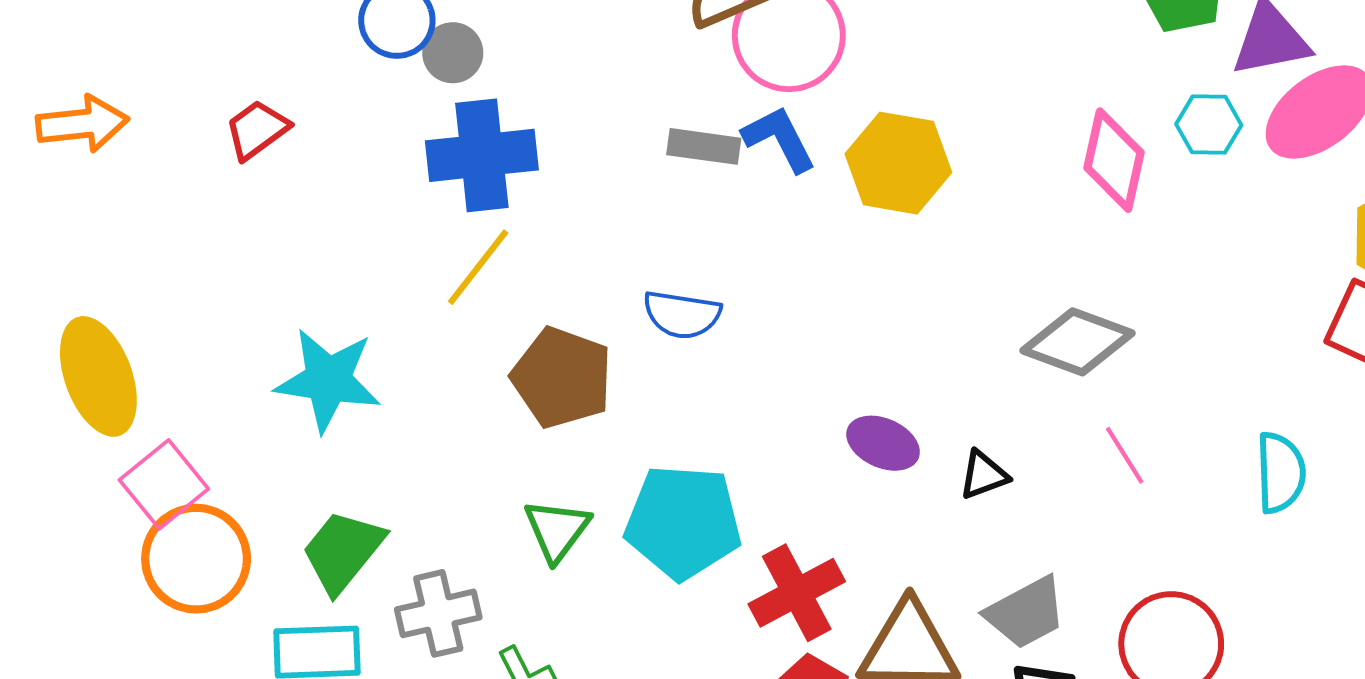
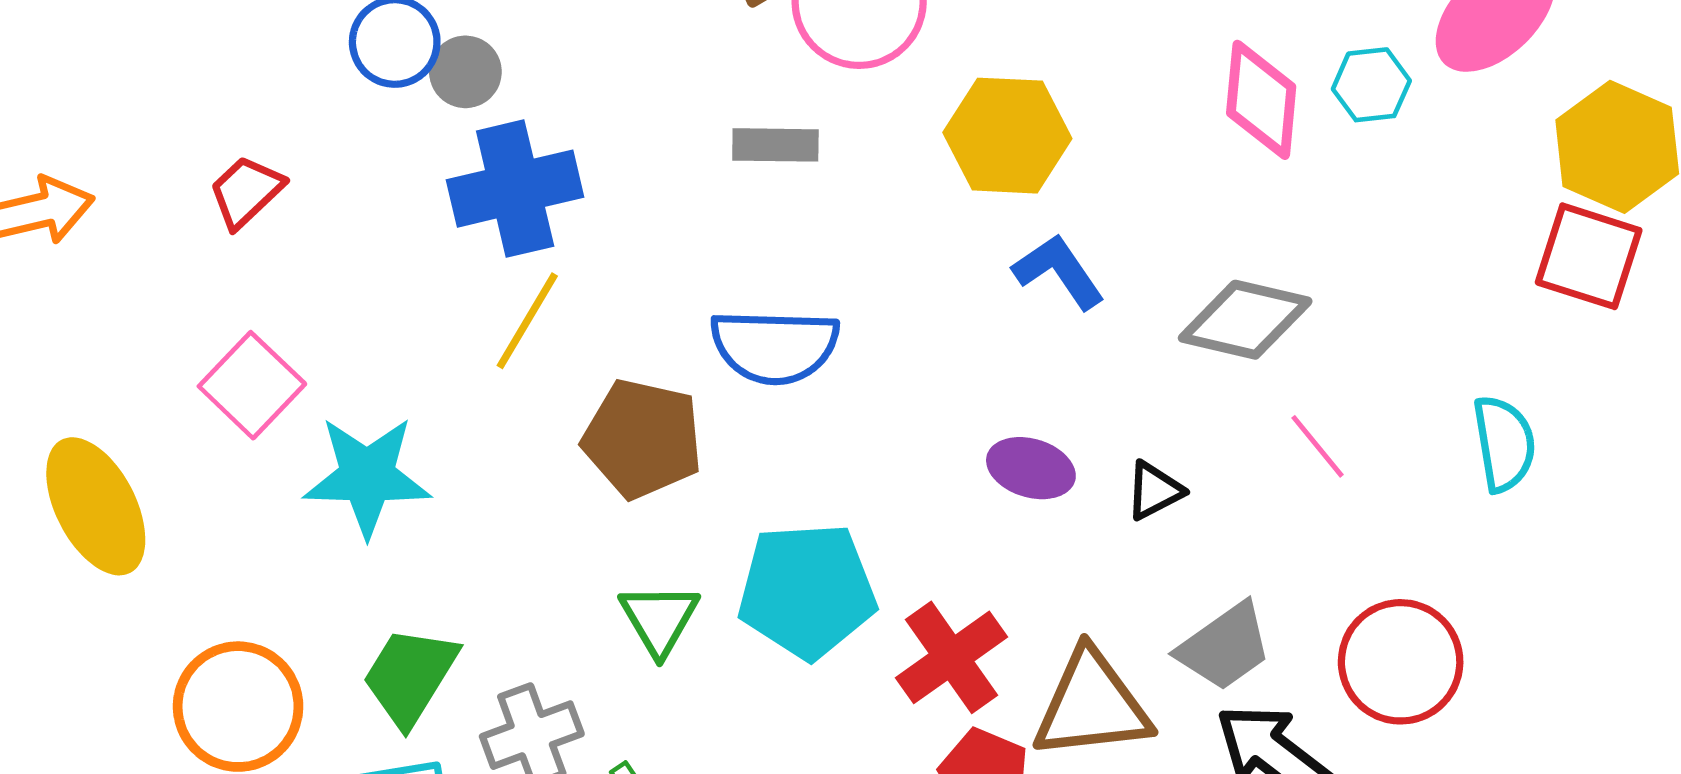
cyan hexagon: (1209, 125) -> (1371, 85), moved
blue L-shape: (779, 139) -> (1059, 271), moved
blue semicircle: (682, 314) -> (775, 346), size x1.4
pink square: (164, 484) -> (252, 385), moved

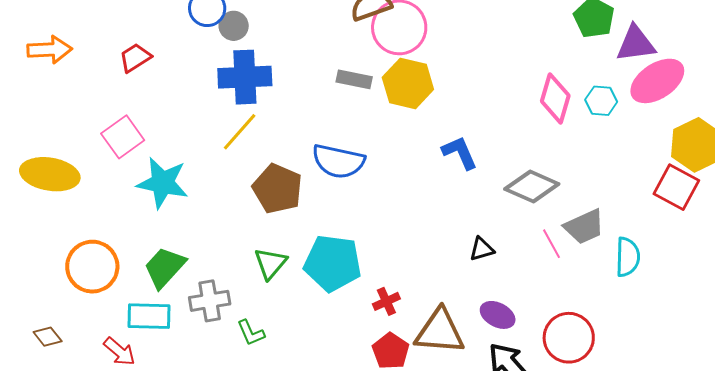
yellow hexagon: (1007, 136) -> (408, 83), moved
purple ellipse: (1031, 468) -> (498, 315), moved
yellow ellipse: (96, 506) -> (50, 174), turned -64
gray trapezoid: (1225, 647) -> (584, 227), moved
red cross: (951, 657) -> (386, 301), size x0.6

